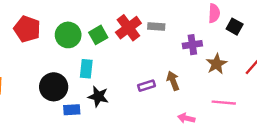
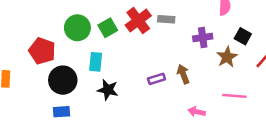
black square: (235, 27) -> (243, 36), moved
red pentagon: (27, 29) -> (42, 51), moved
blue rectangle: (72, 110) -> (62, 112), moved

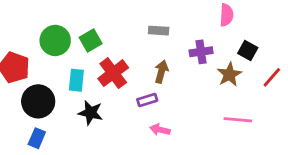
red cross: (138, 20) -> (113, 73), moved
brown arrow: (183, 74) -> (161, 72), moved, turned 36
blue rectangle: (62, 112) -> (37, 138), turned -63
pink arrow: (197, 112) -> (160, 130), moved

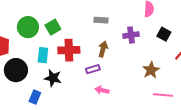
red cross: (113, 73) -> (69, 50), turned 35
brown star: (229, 74) -> (151, 70), moved
pink line: (238, 120) -> (163, 95), moved
blue rectangle: (37, 138) -> (35, 97), moved

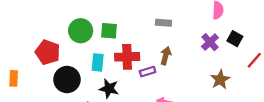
green square: (53, 27) -> (109, 31), turned 35
purple cross: (131, 35) -> (210, 42), moved, turned -35
purple rectangle: (93, 69) -> (148, 72), moved

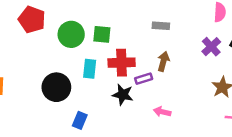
red pentagon: (48, 52) -> (32, 20), moved
black star: (109, 89) -> (123, 95), moved

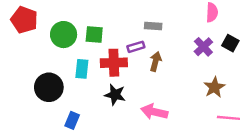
purple rectangle: (144, 79) -> (136, 47), moved
pink arrow: (162, 112) -> (154, 112), size x1.5

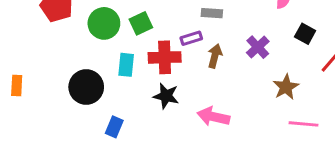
green square: (94, 35) -> (141, 23), turned -30
purple cross: (203, 47) -> (258, 47), moved

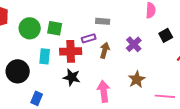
green square: (141, 23) -> (55, 28), turned 35
black square: (305, 34) -> (166, 35), turned 32
brown star: (286, 87) -> (137, 79), moved
pink arrow: (213, 117) -> (104, 91), turned 70

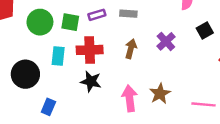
purple rectangle: (89, 38) -> (97, 15), moved
brown star: (137, 79) -> (160, 94), moved

